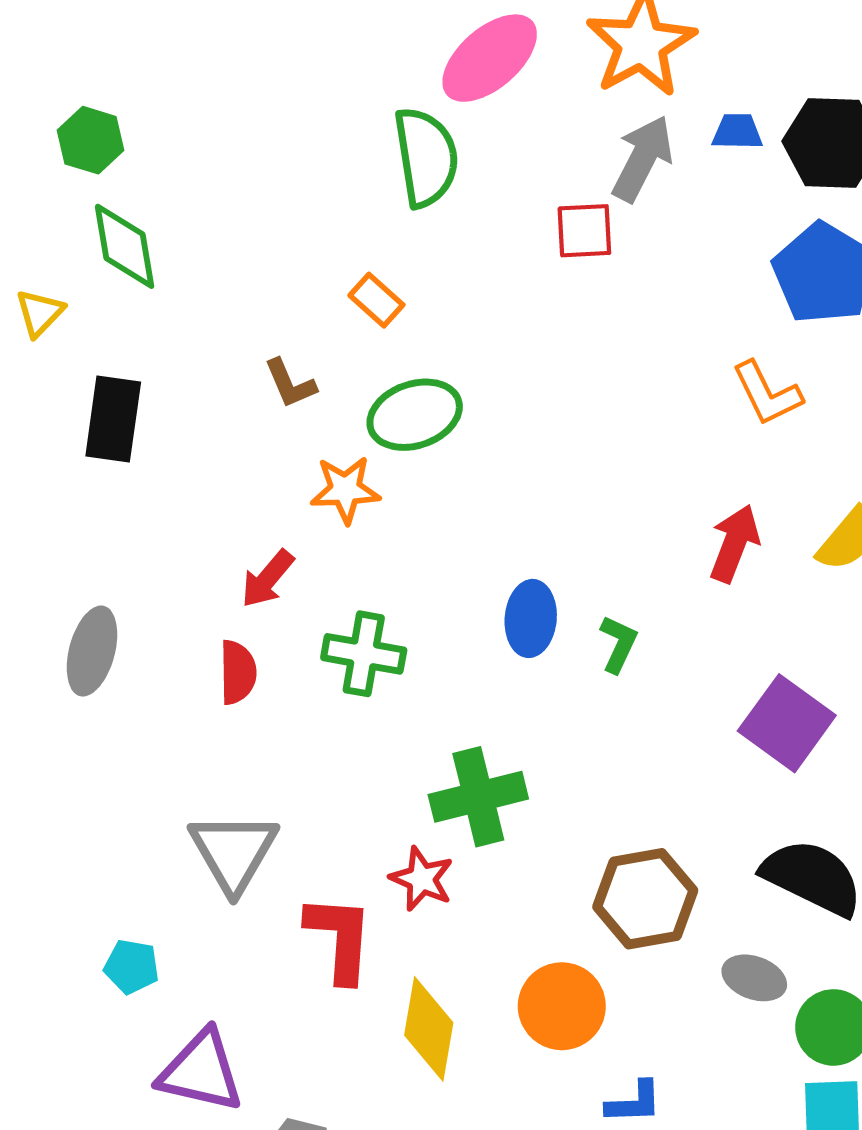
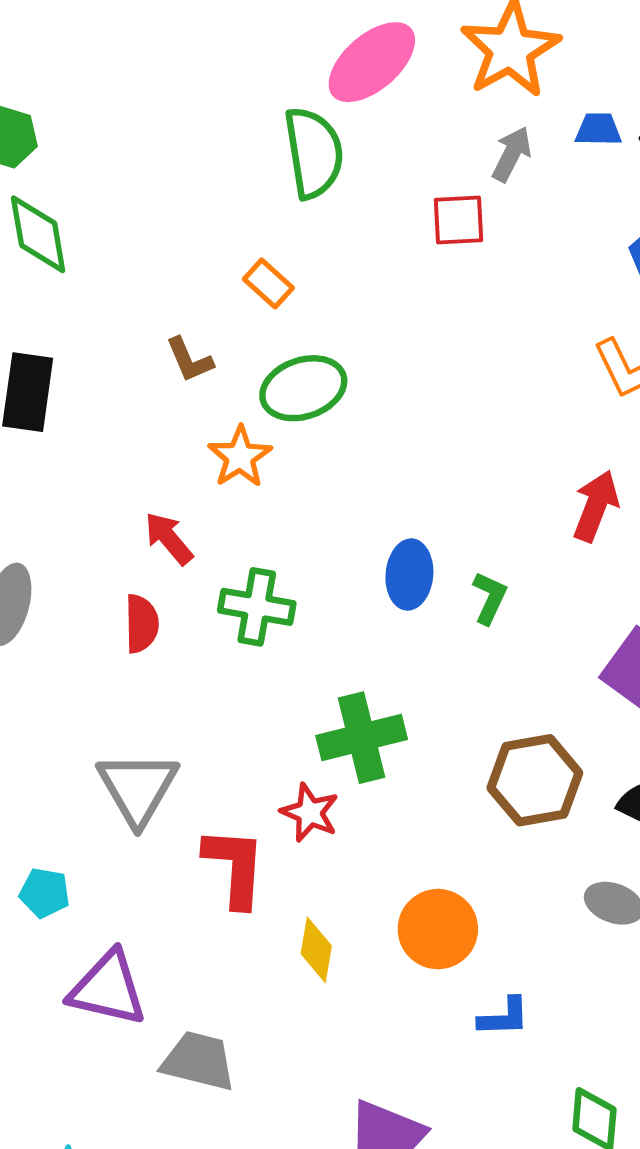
gray arrow: (642, 159) -> (512, 154), size x0.7
orange star: (345, 490) -> (240, 457), turned -30
red arrow: (267, 579) -> (169, 538), turned 100
brown hexagon: (645, 899) -> (535, 780), moved
yellow diamond: (429, 1029) -> (316, 950), size x0.7

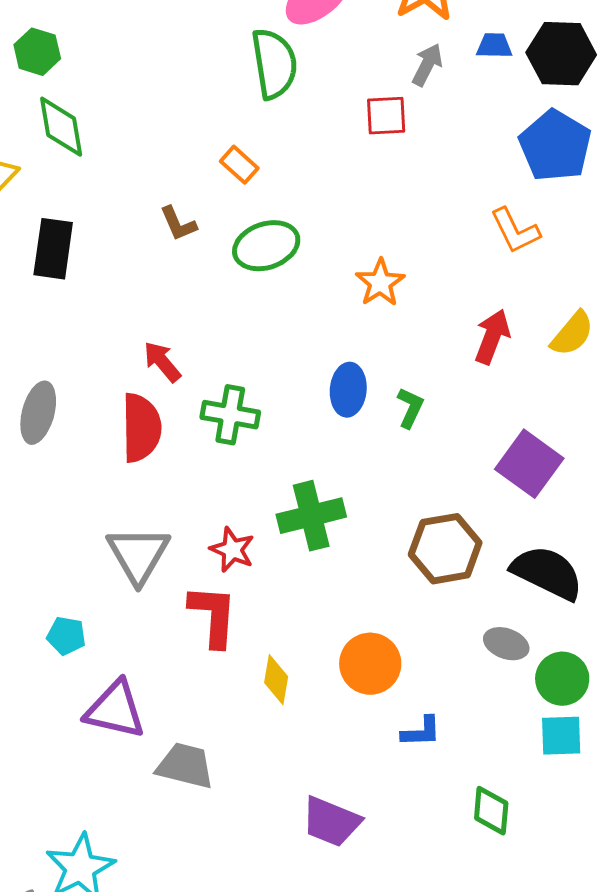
orange star: (240, 457) -> (380, 283), moved
red semicircle: (142, 624) -> (141, 428), size x1.5
red star: (310, 813) -> (232, 550), moved

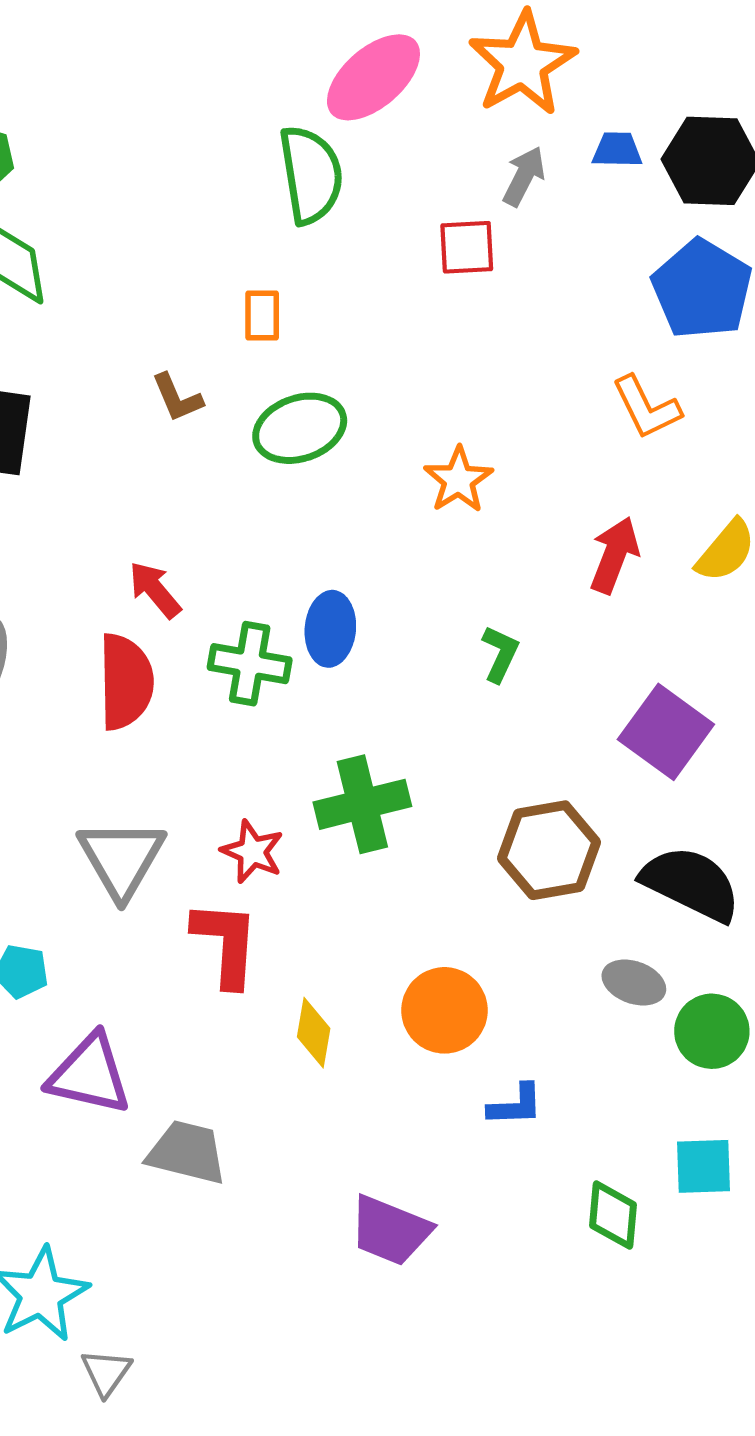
orange rectangle: (239, 165) -> (262, 315), turned 48
blue ellipse: (348, 390) -> (330, 629), moved
cyan square: (561, 736) -> (704, 1166), moved

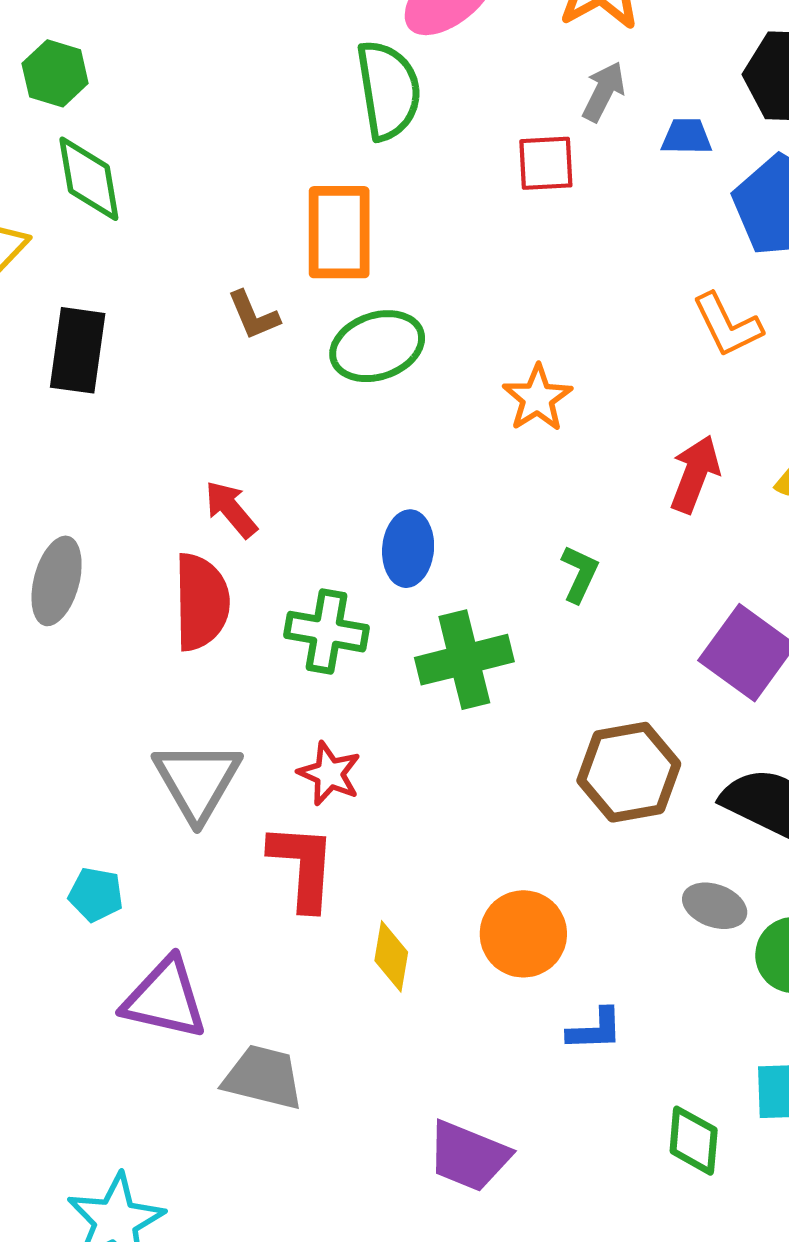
blue trapezoid: (617, 150) -> (686, 137), moved
orange rectangle: (262, 315) -> (339, 232), size x1.8
green cross: (250, 664) -> (327, 632), moved
green cross: (362, 804) -> (464, 660), moved

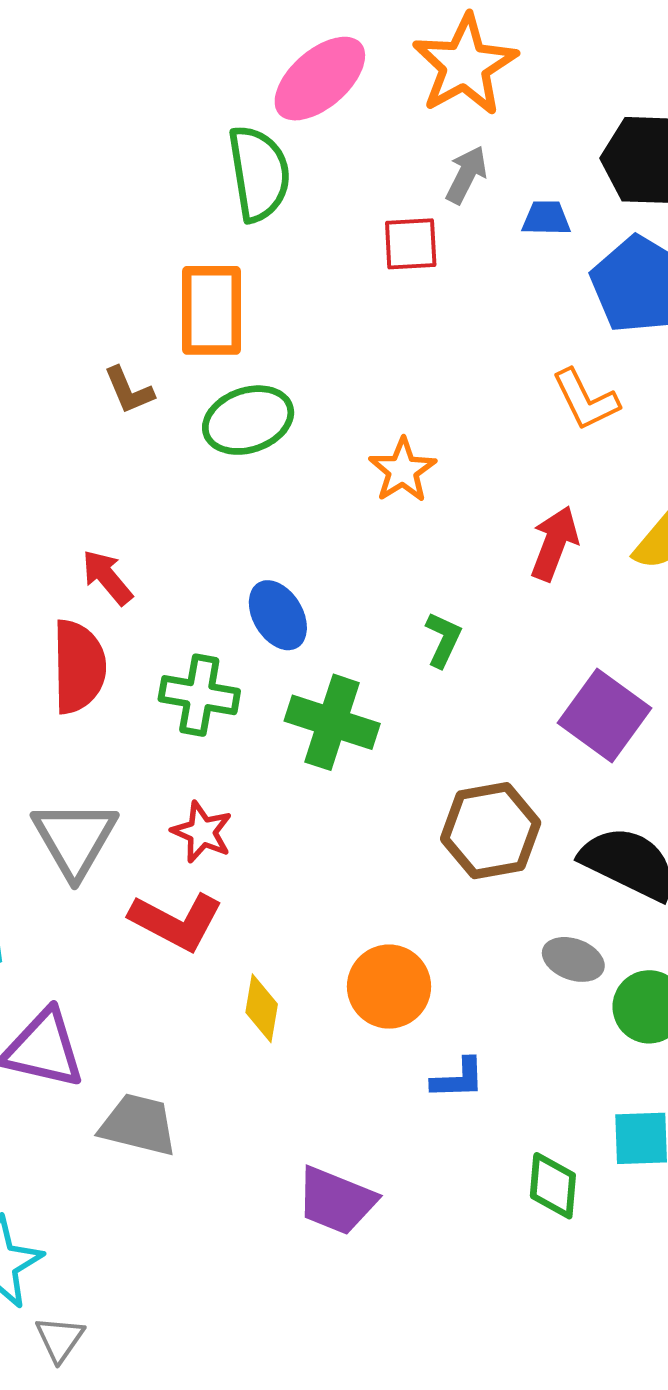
blue ellipse: (408, 549) -> (278, 615), turned -36
green cross: (464, 660) -> (332, 722), turned 32
red L-shape: (303, 866) -> (176, 921), turned 114

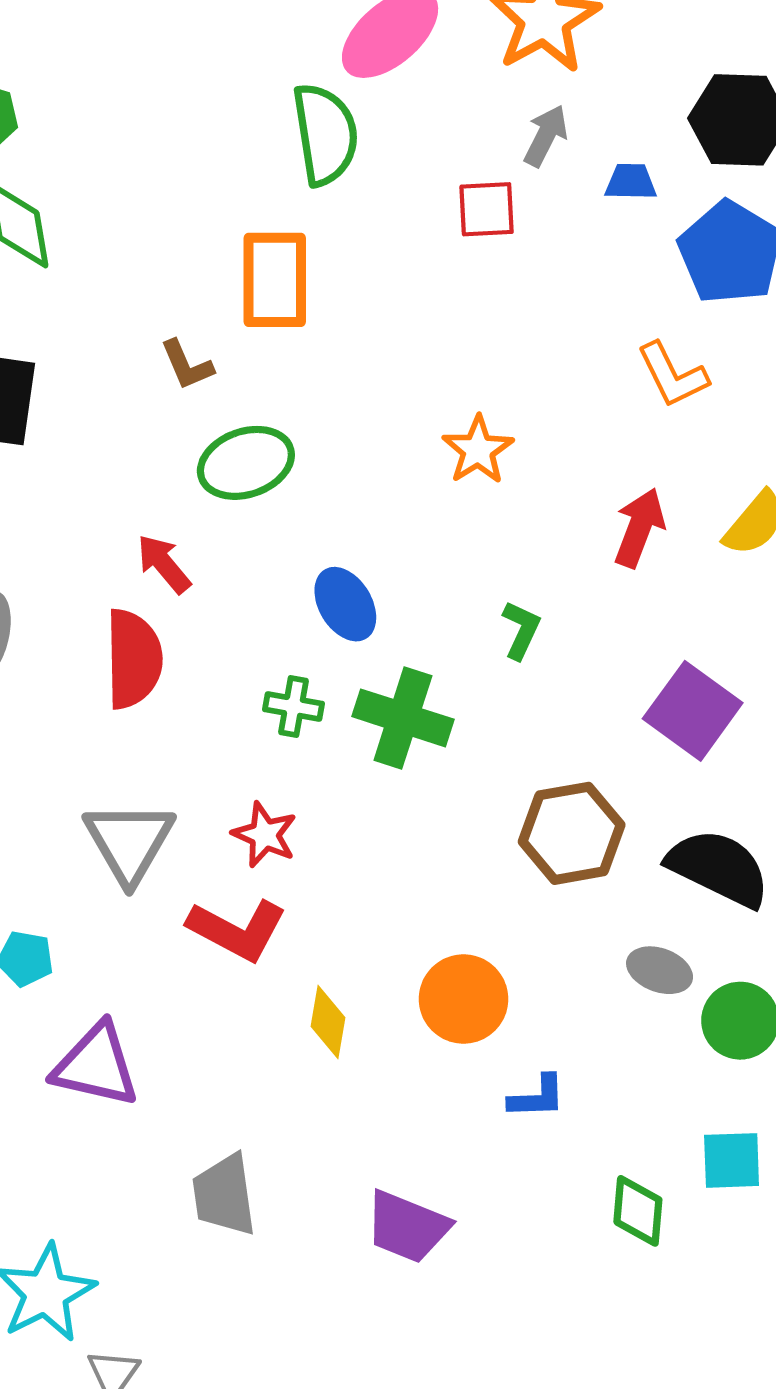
green ellipse: (248, 420) -> (246, 463), moved
green cross: (199, 695) -> (293, 706), moved, size x0.7
gray trapezoid: (138, 1125) -> (224, 1195), moved, turned -112

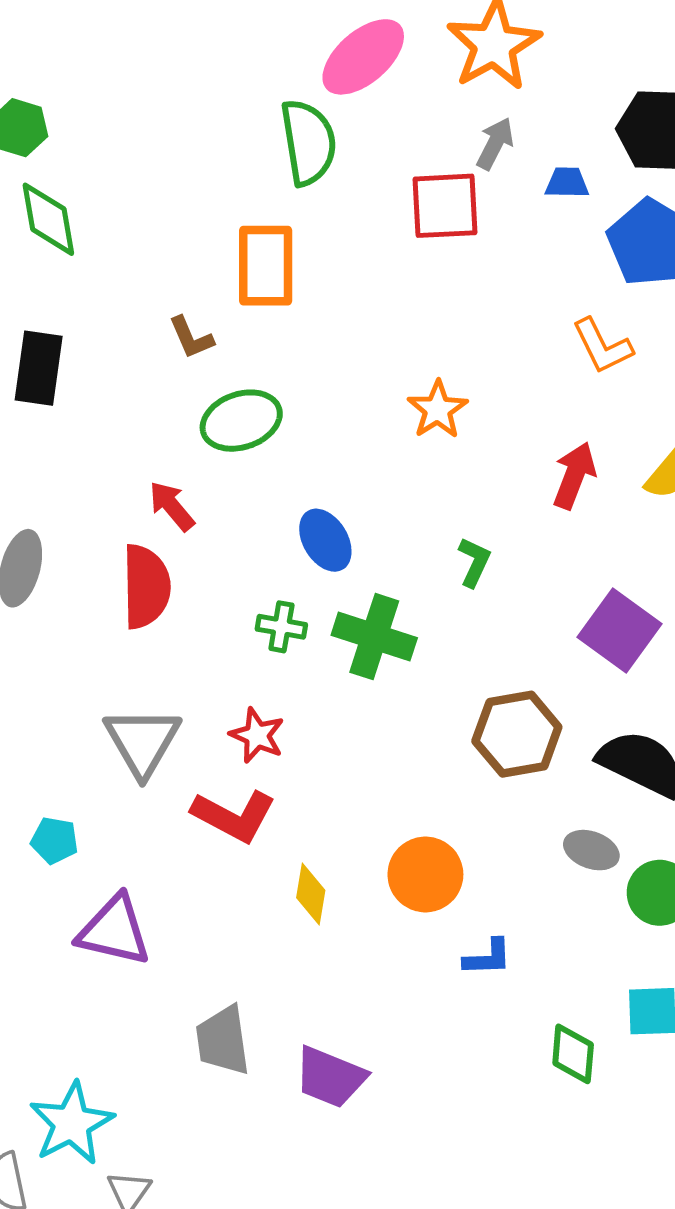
red square: (487, 209) -> (445, 206), size x1.4
purple trapezoid: (407, 1227) -> (330, 1077), moved

